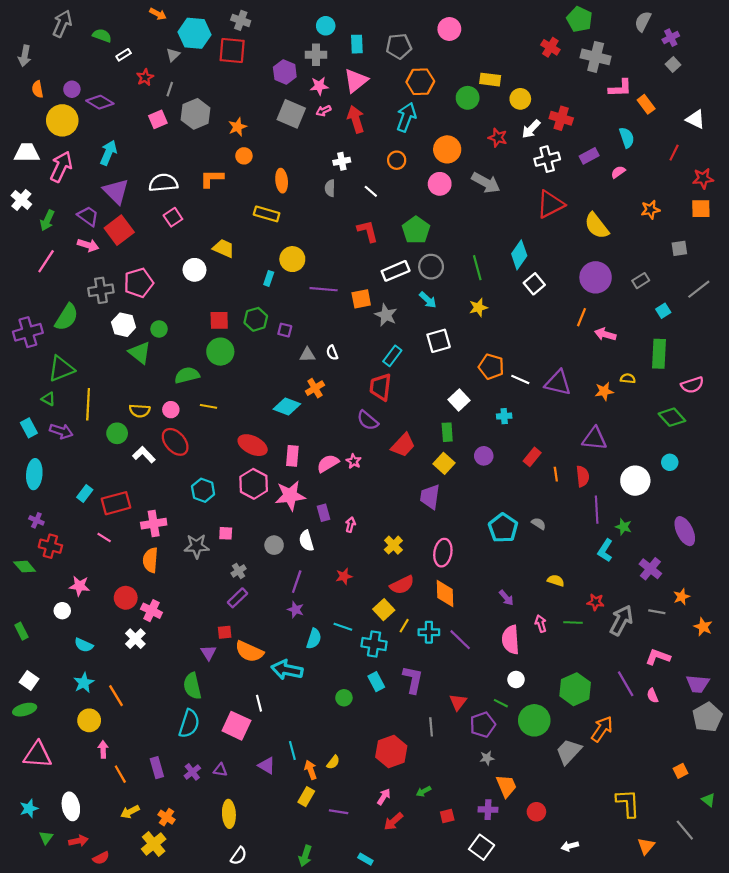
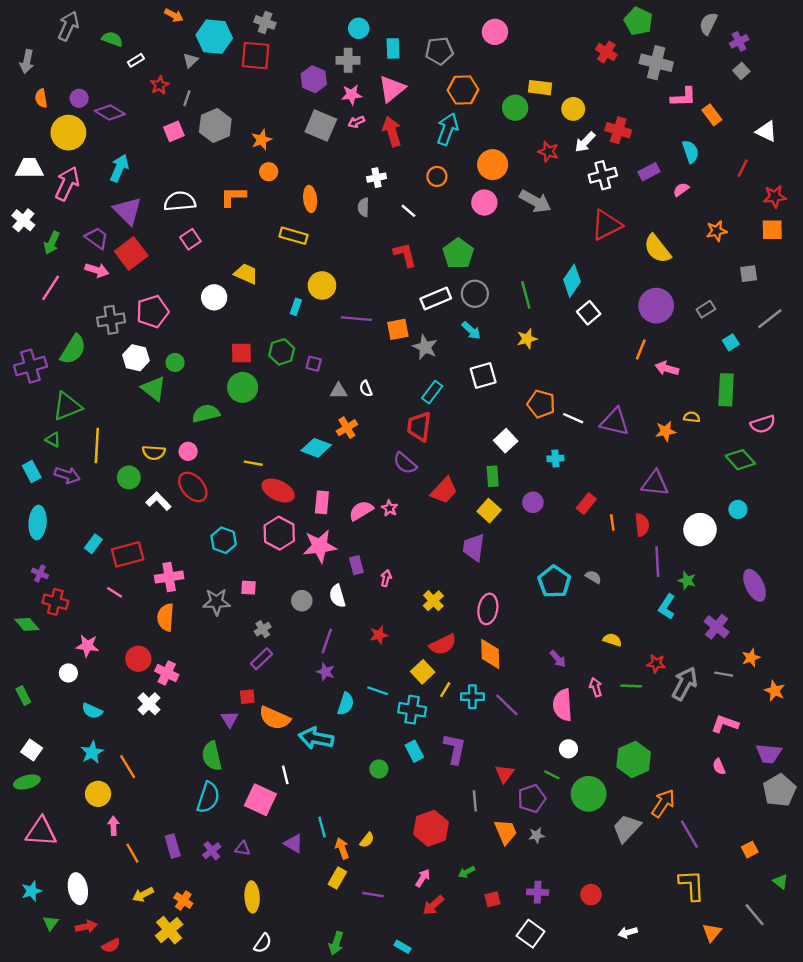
yellow line: (208, 406) -> (253, 463), moved
purple line: (626, 684) -> (689, 834), moved
orange trapezoid: (506, 786) -> (506, 832), moved

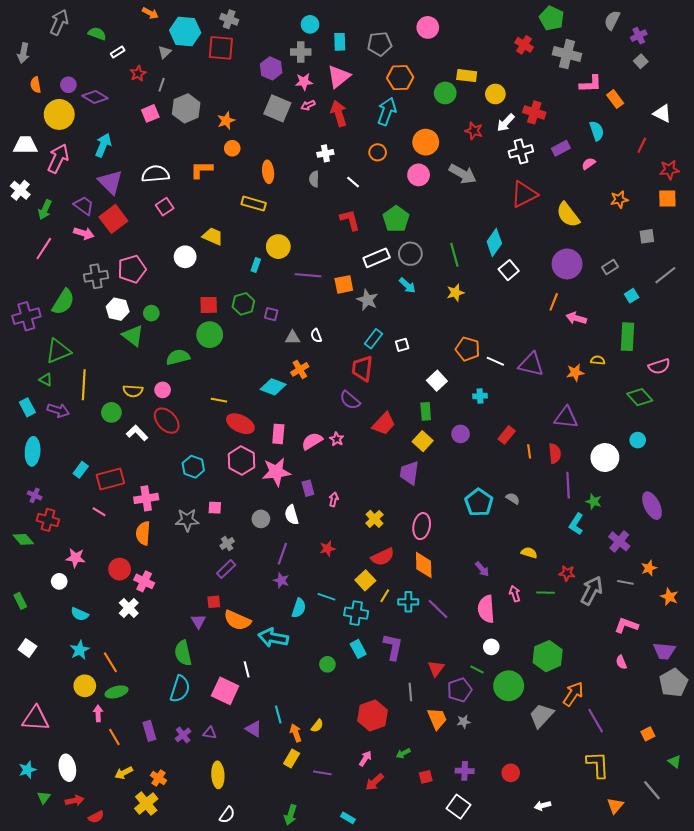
white square: (483, 376) -> (402, 345), moved, size x0.6
green ellipse: (27, 782) -> (117, 692), moved

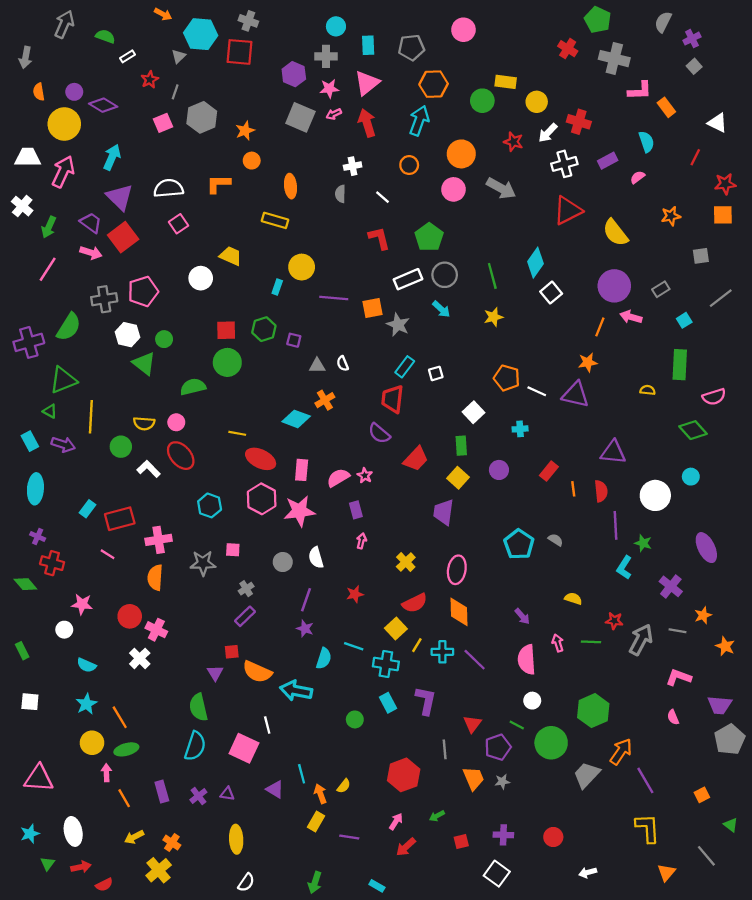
pink arrow: (576, 318) -> (631, 317), moved
orange star: (575, 372) -> (588, 362), moved
purple rectangle: (308, 488) -> (356, 510), moved
white square: (27, 648) -> (30, 702), turned -30

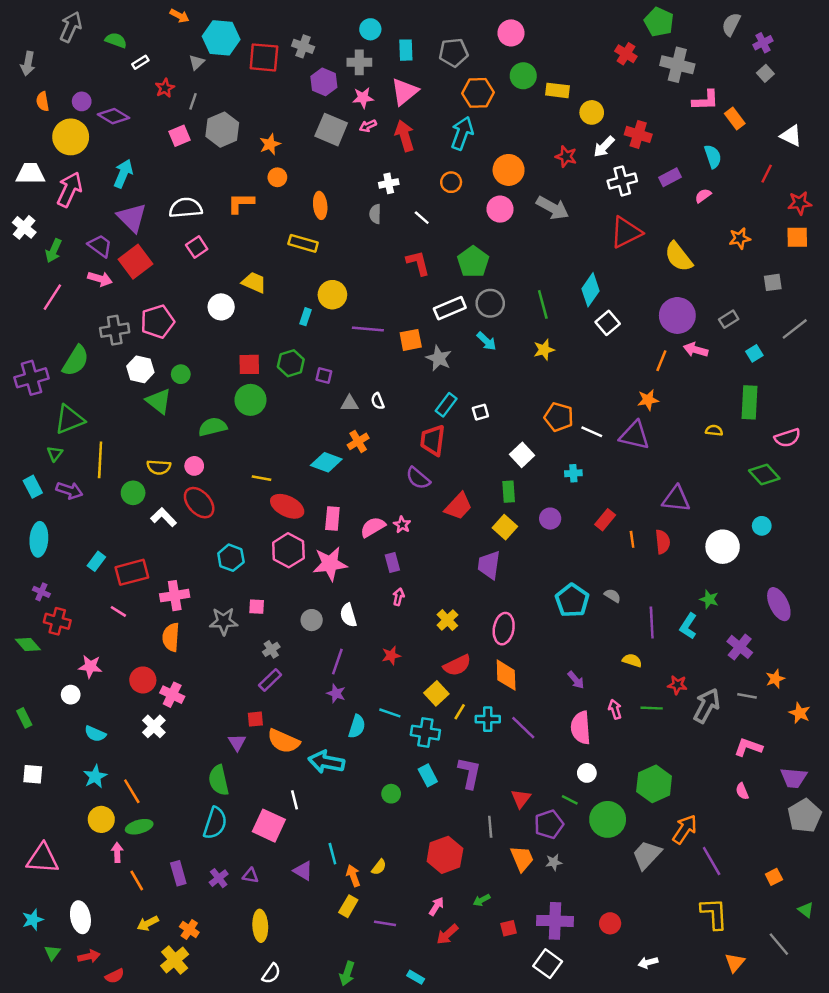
gray cross: (248, 21) -> (303, 46), moved
green circle: (482, 101) -> (523, 76), moved
green triangle: (50, 411) -> (55, 454), turned 40
purple line: (615, 525) -> (652, 622), moved
purple cross: (503, 835) -> (555, 921), size x1.6

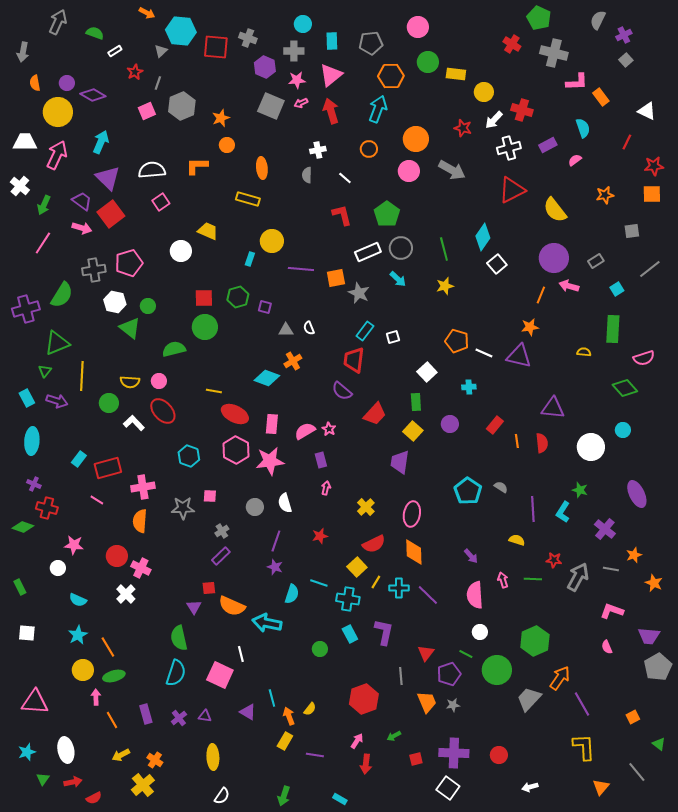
green diamond: (28, 644) -> (23, 527), turned -30
red arrow: (447, 934) -> (366, 764), turned -42

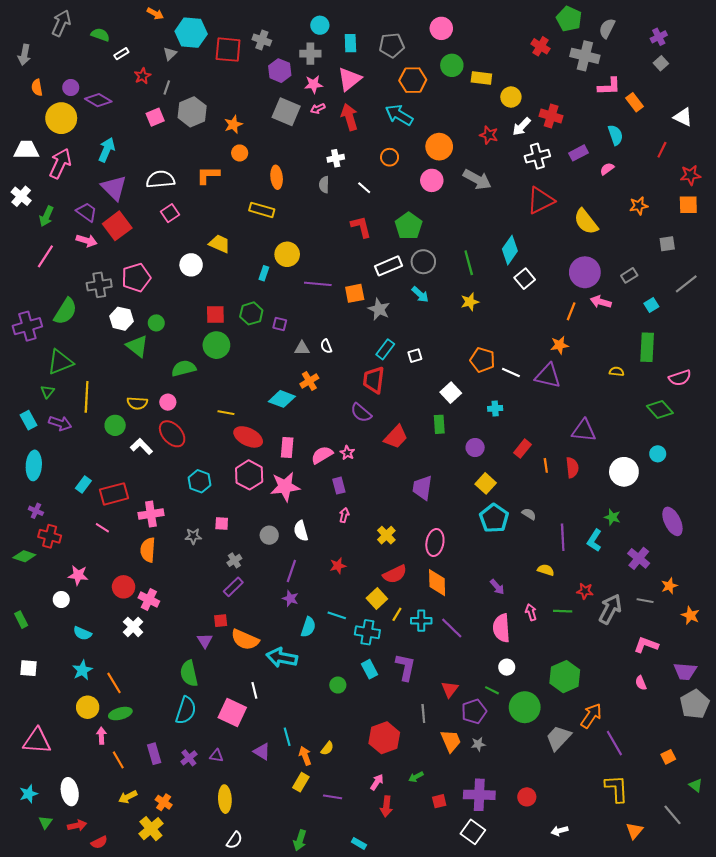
gray semicircle: (598, 20) -> (607, 28), moved
cyan arrow: (378, 109) -> (399, 115), turned -80
yellow square: (413, 431) -> (486, 483), moved
gray star: (183, 508) -> (193, 536), size x0.7

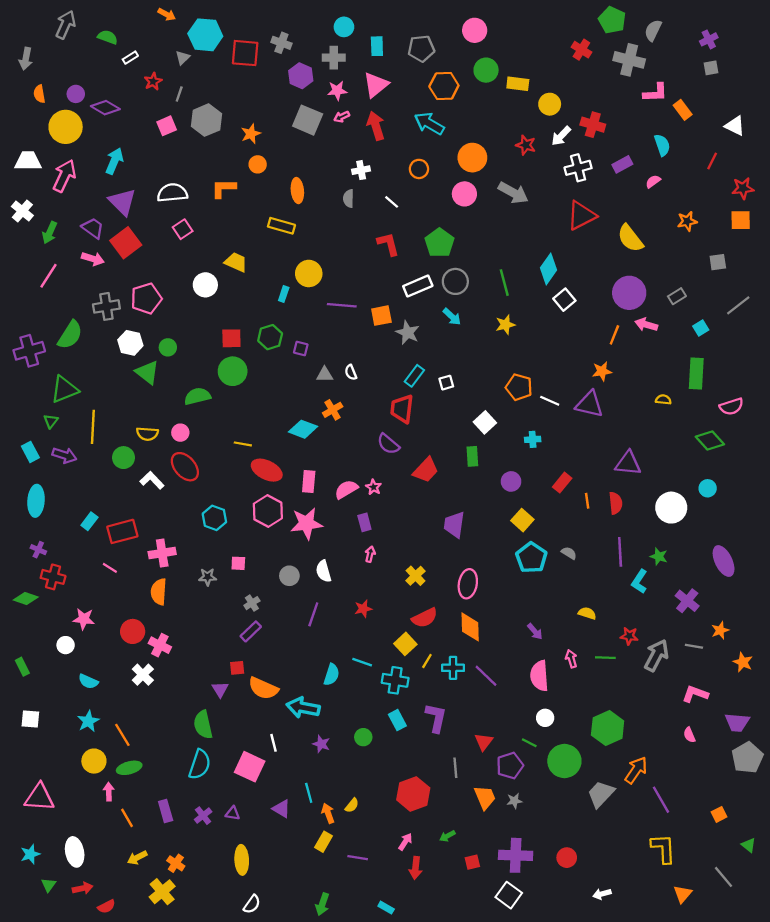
gray square: (661, 63) -> (711, 68), turned 32
purple line: (563, 537) -> (620, 552), moved
purple star: (290, 598) -> (321, 744), moved

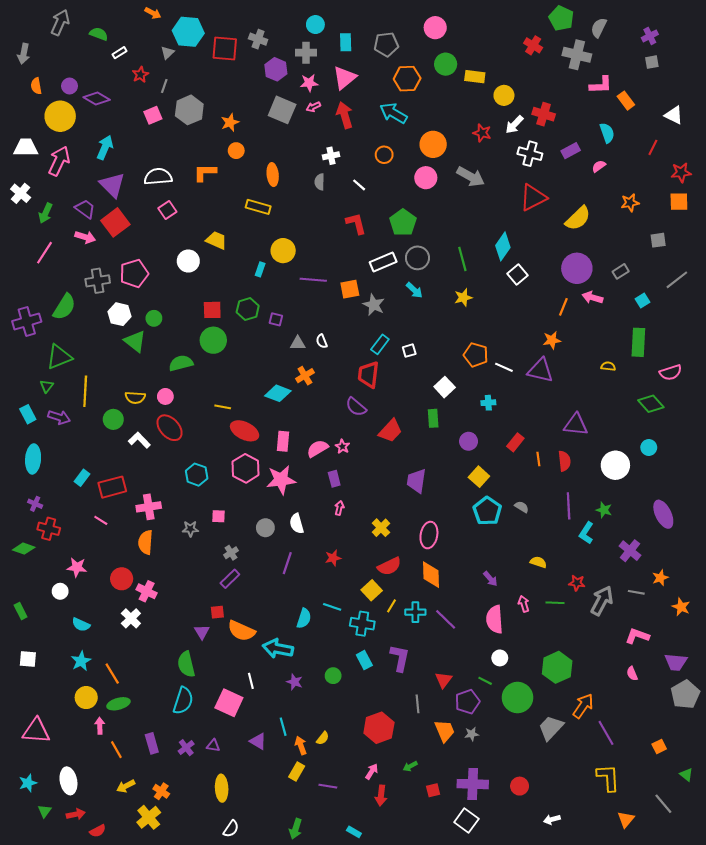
white cross: (578, 168) -> (530, 154), turned 30
yellow semicircle: (630, 238) -> (578, 218), turned -96

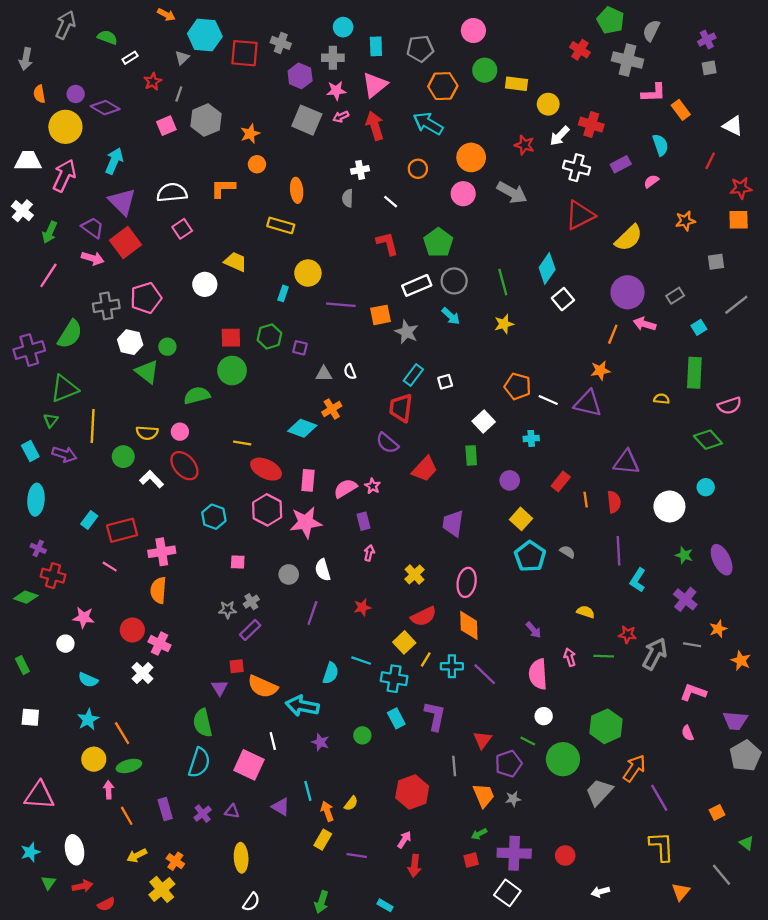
green star: (604, 510) -> (684, 555), moved
gray star: (190, 529) -> (227, 610), moved
green arrow: (410, 766) -> (479, 834), moved

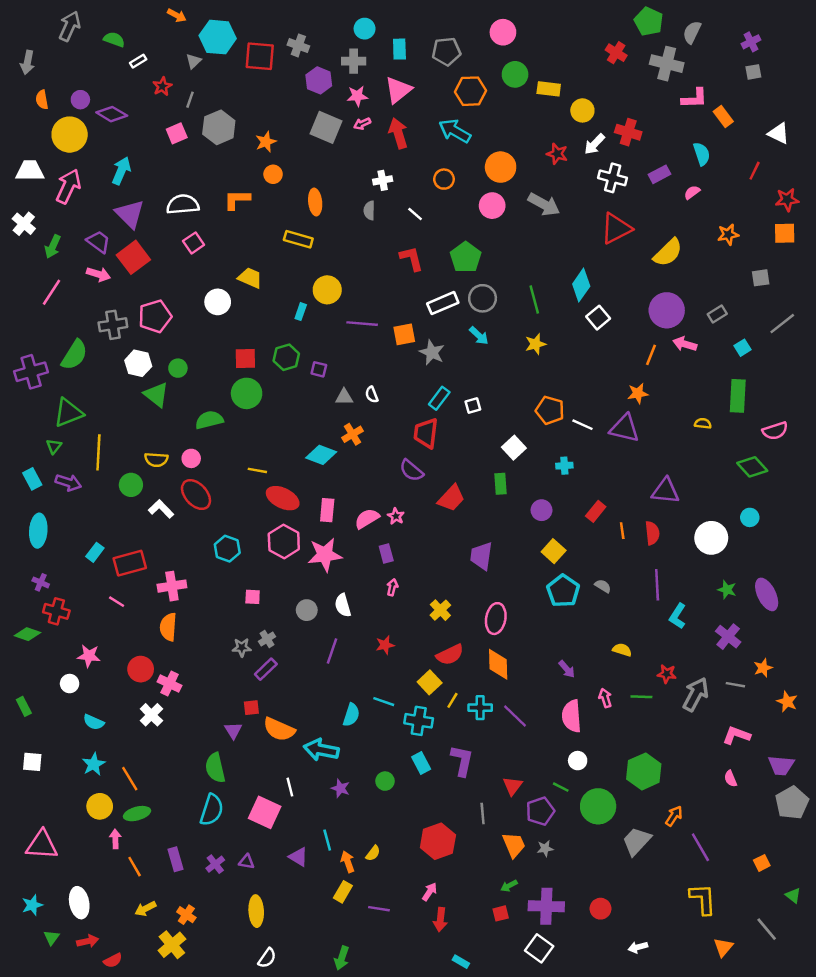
orange arrow: (634, 768) -> (674, 816), size x0.7
cyan rectangle: (385, 905) -> (461, 962), moved

